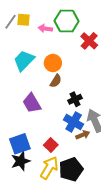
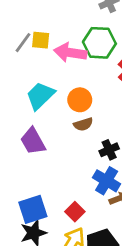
pink arrow: (45, 28) -> (70, 53), size x1.6
brown semicircle: (56, 81) -> (83, 124), turned 40
purple trapezoid: (32, 103) -> (33, 141), moved

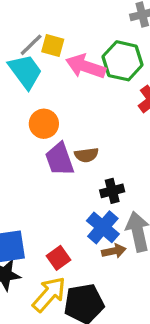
cyan trapezoid: (40, 96) -> (25, 71), moved, turned 88
orange circle: (80, 100) -> (44, 124), moved
purple trapezoid: (33, 141) -> (60, 159), moved

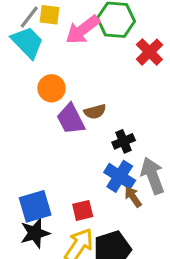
pink arrow: (86, 66) -> (83, 30), turned -48
brown arrow: (114, 251) -> (133, 197), turned -105
red square: (59, 258) -> (83, 210), turned 30

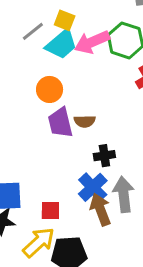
gray line: (29, 17) -> (33, 31), moved
cyan trapezoid: (27, 42) -> (61, 44), moved, turned 80
brown arrow: (133, 197) -> (100, 210), size x1.5

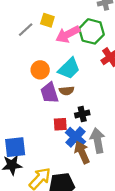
cyan trapezoid: (61, 44) -> (69, 68), moved
red square: (50, 211) -> (60, 124), moved

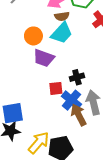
brown semicircle: (67, 91) -> (62, 16), moved
purple trapezoid: (49, 93) -> (44, 58), turned -50

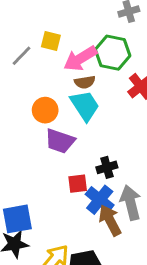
cyan trapezoid: (62, 33) -> (85, 106), turned -75

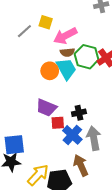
green hexagon: (113, 53) -> (87, 57), moved
orange circle: (45, 110) -> (50, 71), moved
purple trapezoid: (60, 141) -> (46, 108), moved
brown arrow: (110, 220) -> (81, 165), moved

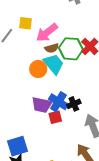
blue cross: (72, 135) -> (58, 102), moved

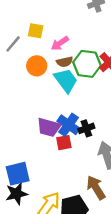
pink arrow: (47, 33) -> (60, 43), size x0.7
orange circle: (38, 69) -> (37, 66), moved

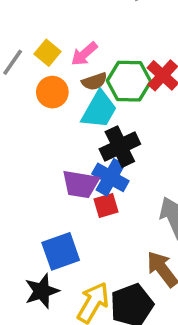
yellow square: (36, 31) -> (48, 53), moved, turned 35
cyan trapezoid: (66, 80) -> (99, 110), turned 72
black cross: (86, 128) -> (120, 147), moved, size x1.5
blue square: (18, 174) -> (61, 251), moved

